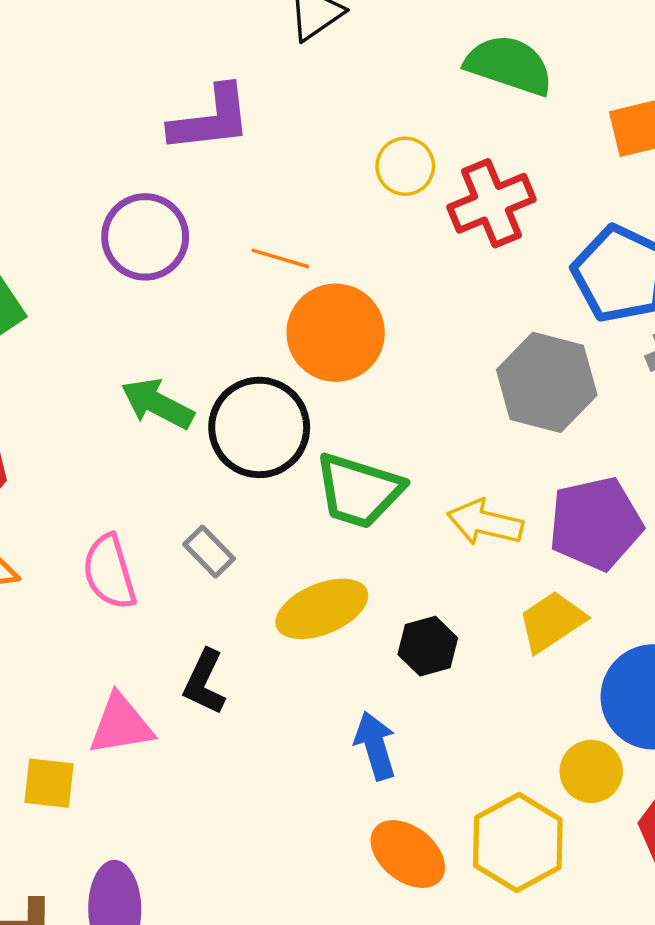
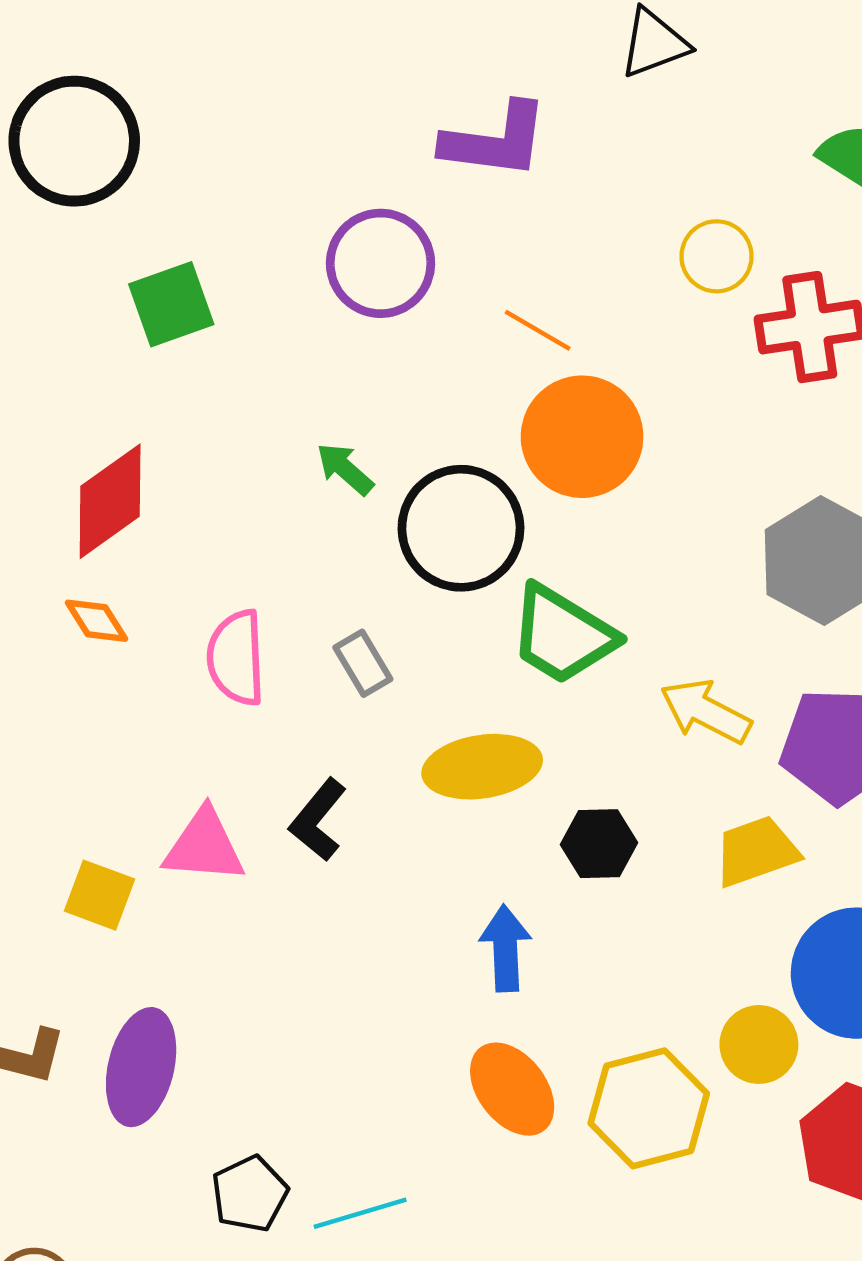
green arrow: (157, 404) -> (345, 469), size x0.7

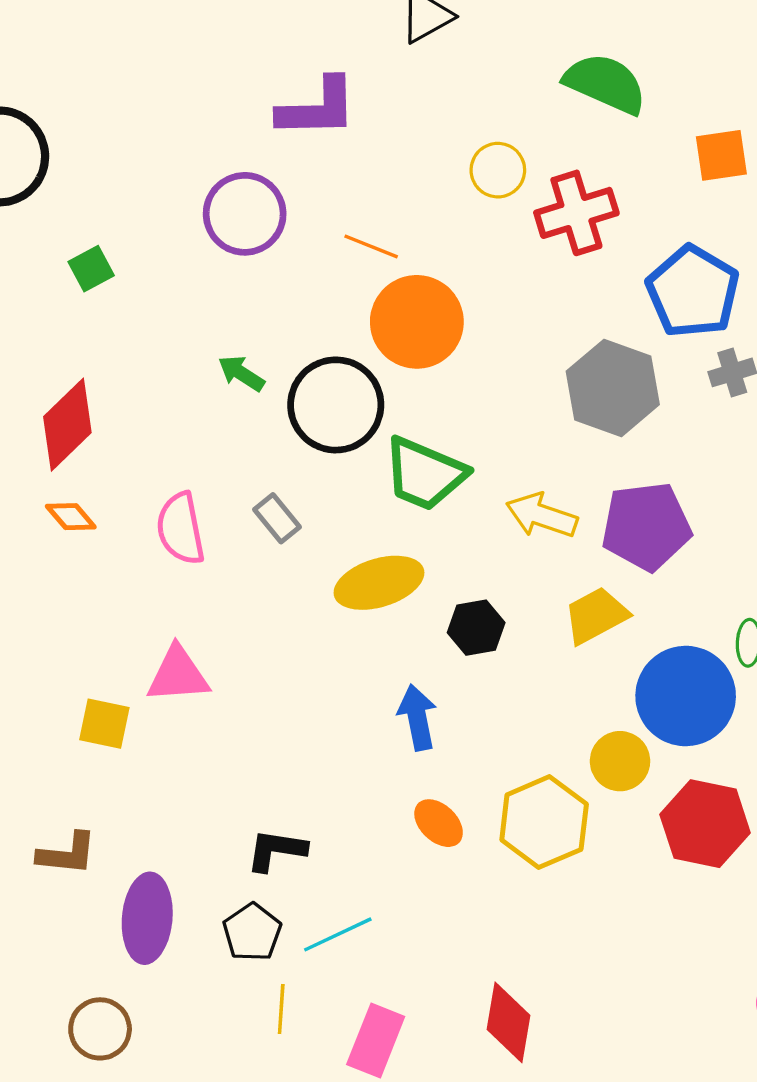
green square: (171, 304) -> (91, 269), size x0.7
black L-shape: (318, 820) -> (276, 850), moved, turned 68
purple ellipse: (141, 1067) -> (147, 918), moved
orange ellipse: (512, 1089) -> (439, 823), size x0.7

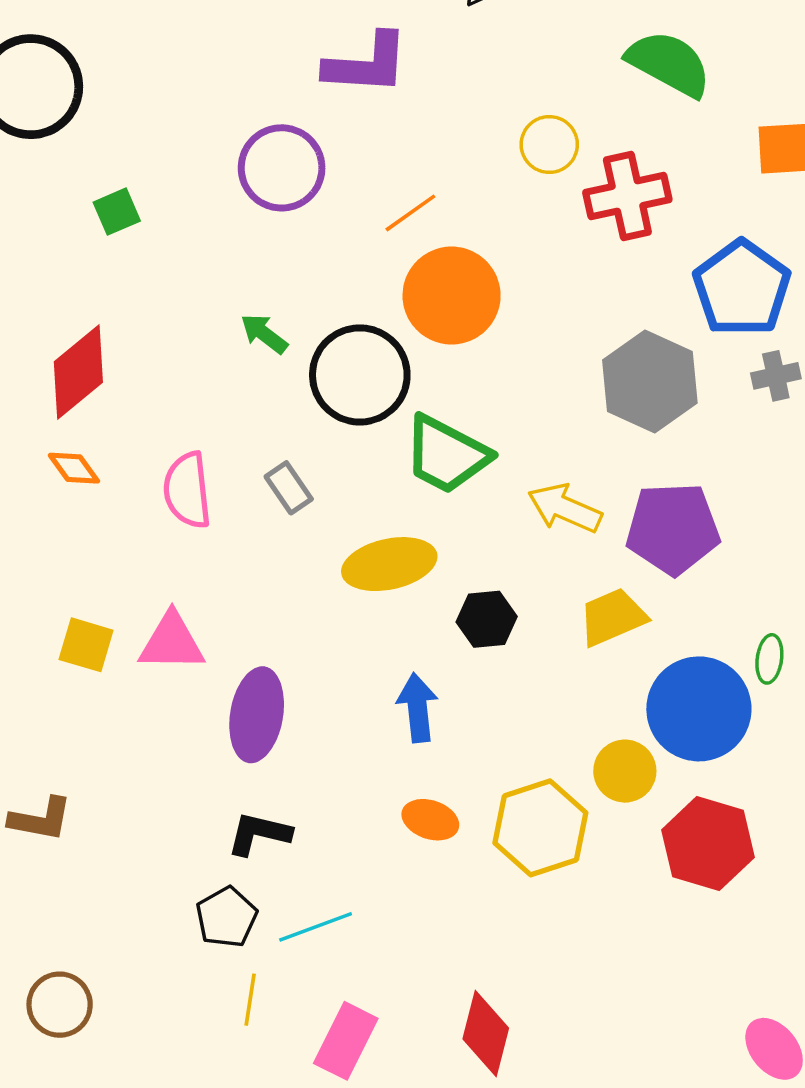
orange line: (371, 246) -> (410, 213), turned -62
yellow square: (104, 724) -> (86, 645), moved
orange ellipse: (439, 823) -> (430, 820), turned -30
purple ellipse: (147, 918) -> (257, 715), moved

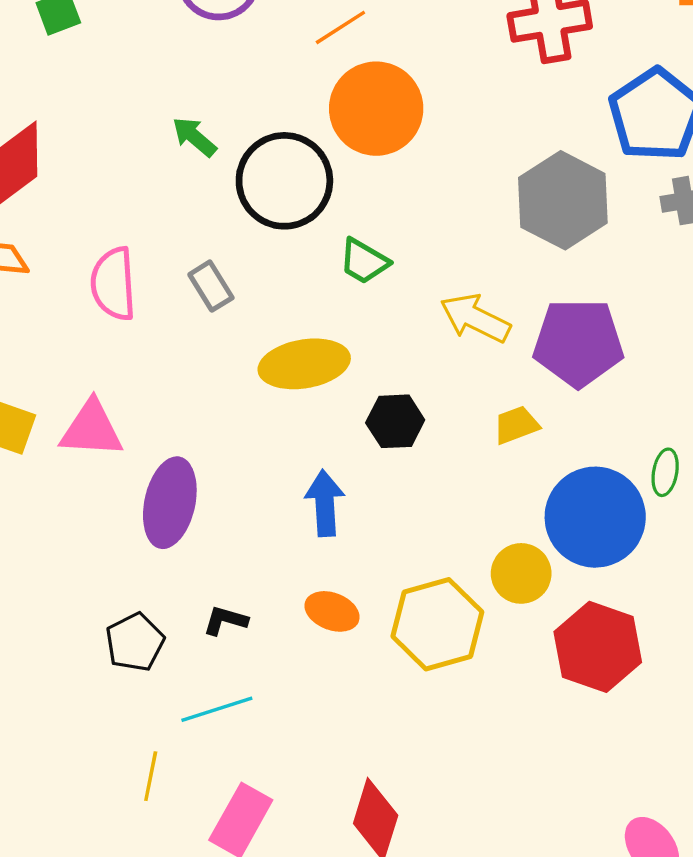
green trapezoid: (446, 455) -> (364, 261), size x0.6
yellow trapezoid: (612, 617) -> (516, 425), size x0.7
black L-shape: (259, 834) -> (225, 620), moved, size x0.7
black pentagon: (227, 917) -> (135, 642), moved

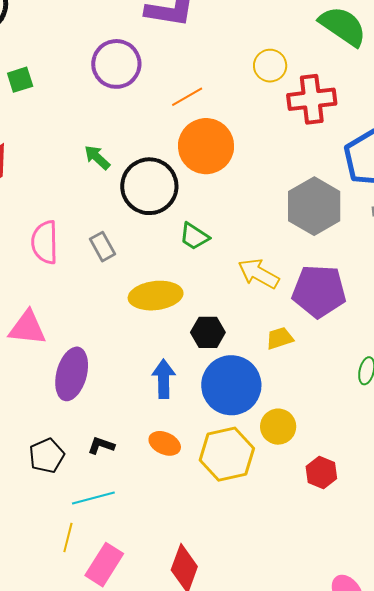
blue circle: (595, 517) -> (231, 385), moved
red hexagon: (598, 647) -> (321, 472), size x0.6
yellow line: (151, 776) -> (68, 537), moved

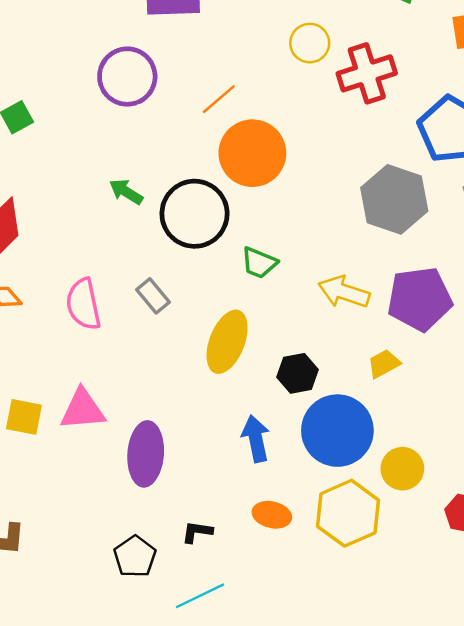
yellow ellipse: (156, 296) -> (227, 342), turned -51

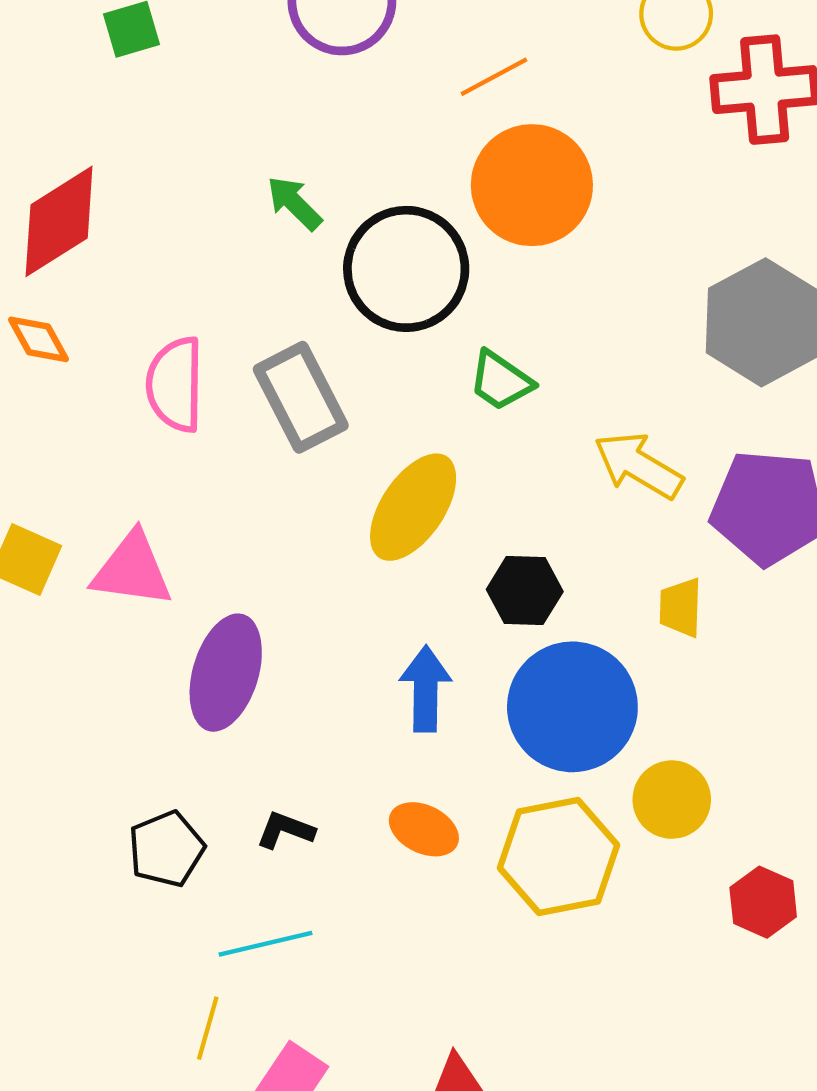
gray rectangle: (153, 296) -> (301, 397), size x1.6
yellow trapezoid: (384, 364) -> (681, 607), turned -72

